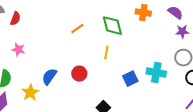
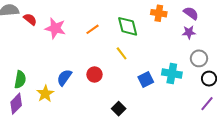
red semicircle: (15, 19) -> (30, 19), turned -72
purple star: (182, 32) -> (189, 32), moved
pink star: (18, 50) -> (55, 28), moved, size x1.5
yellow line: (106, 53) -> (122, 53), turned -48

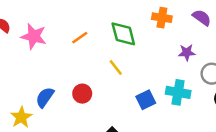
purple star: (189, 32) -> (187, 52), moved

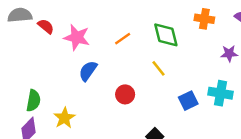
blue semicircle: (45, 97) -> (88, 71), moved

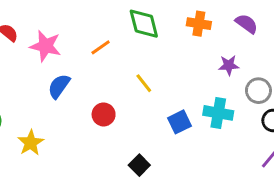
green diamond: (166, 35) -> (144, 24), moved

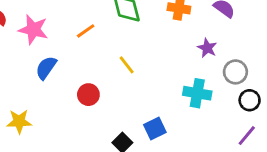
purple star: (229, 65) -> (207, 48), turned 30
blue square: (180, 122) -> (155, 129), moved
yellow star: (31, 143) -> (19, 121), turned 30

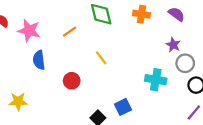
purple star: (207, 48) -> (173, 45), moved
blue semicircle: (46, 68) -> (39, 60), turned -42

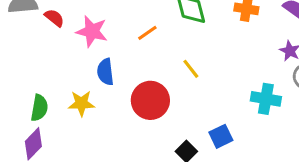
red circle: (72, 81) -> (150, 100), size x1.6
yellow star: (18, 101) -> (81, 103), moved

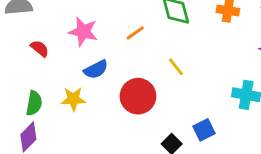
red semicircle: (54, 18) -> (40, 48), moved
blue semicircle: (105, 72) -> (96, 69), turned -110

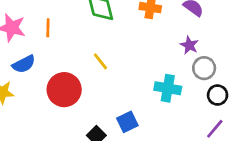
orange line: (135, 33) -> (48, 28), moved, turned -54

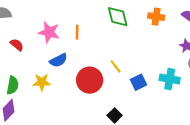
yellow line: (100, 61) -> (116, 67), moved
blue square: (127, 122) -> (138, 82), moved

